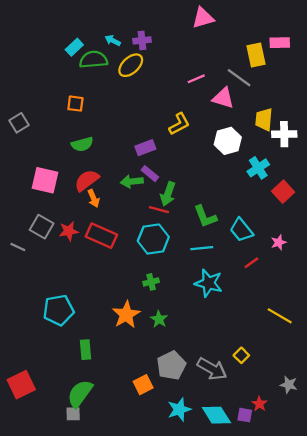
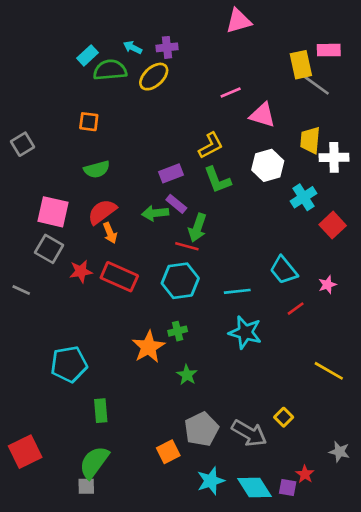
gray line: (239, 78) -> (315, 85), moved
green L-shape: (205, 216) -> (217, 180), moved
gray square: (42, 227) -> (49, 249), moved
orange star: (126, 315) -> (148, 347), moved

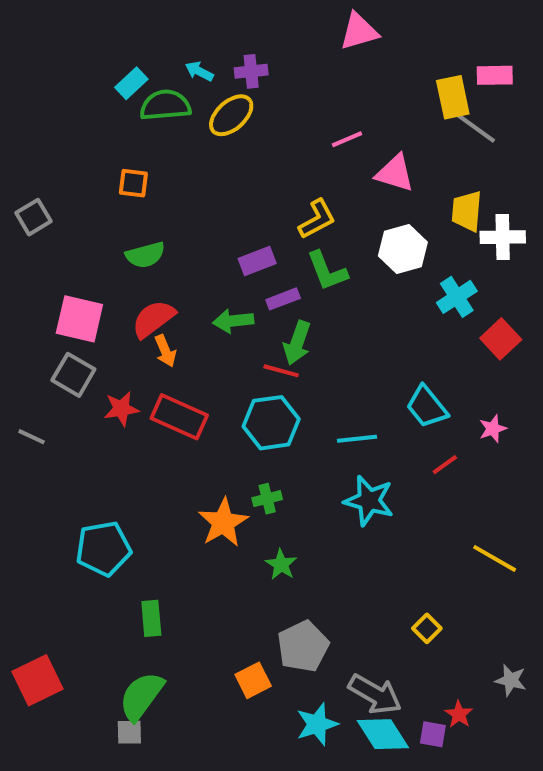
purple rectangle: (176, 204) -> (283, 299), moved, turned -60
gray arrow: (249, 433) -> (375, 694), moved

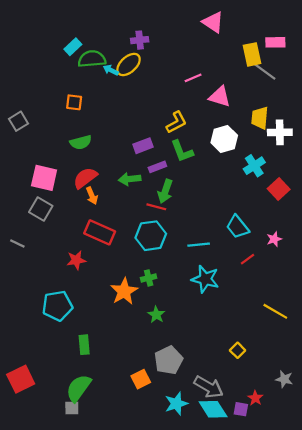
pink triangle: (359, 31) -> (213, 22), moved, turned 50
cyan arrow: (199, 71) -> (111, 70), moved
red star: (121, 409) -> (76, 260), moved

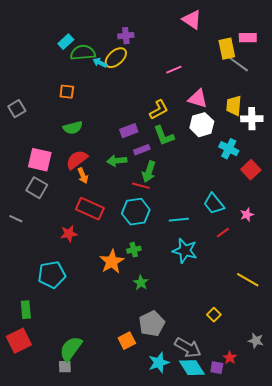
pink triangle: (220, 97) -> (198, 99), moved
cyan cross: (254, 166) -> (229, 149), turned -30
green rectangle: (84, 345) -> (26, 310), moved

